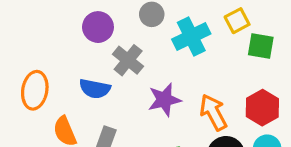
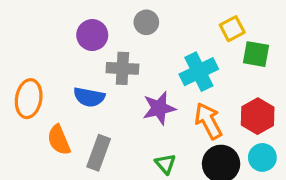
cyan cross: (191, 37) -> (199, 72), moved
gray cross: (128, 60) -> (122, 68), turned -36

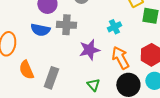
cyan cross: (199, 72) -> (114, 27), size x0.6
blue semicircle: (89, 97) -> (40, 30), moved

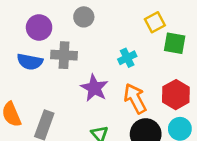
purple star: (89, 50) -> (94, 88), turned -30

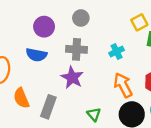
gray cross: (64, 55) -> (77, 49), moved
purple star: (94, 88) -> (72, 78), moved

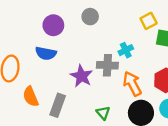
gray cross: (77, 49) -> (107, 65), moved

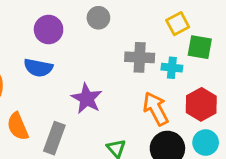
cyan cross: (126, 50) -> (172, 68), moved, turned 32
gray cross: (107, 65) -> (140, 57), moved

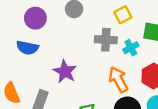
yellow square: (178, 24) -> (123, 15), moved
cyan cross: (172, 68) -> (131, 48), turned -35

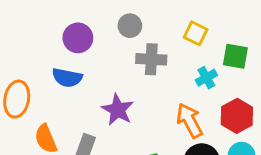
yellow square: (123, 15) -> (196, 33), turned -36
gray cross: (106, 40) -> (151, 59), moved

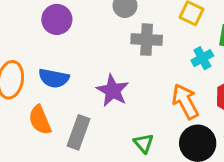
purple circle: (78, 38) -> (57, 19), moved
blue semicircle: (67, 78) -> (54, 78), moved

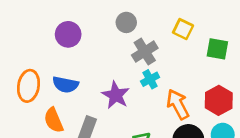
gray cross: (147, 40) -> (145, 52), turned -35
cyan cross: (202, 58) -> (150, 79), moved

